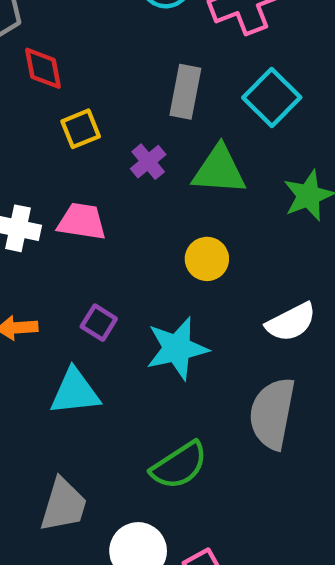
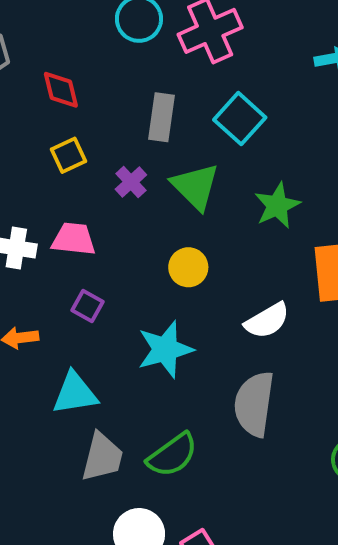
red diamond: (43, 68) -> (61, 90), moved
green triangle: (219, 170) -> (195, 186), turned 44
purple square: (99, 323) -> (87, 306), moved
gray trapezoid: (63, 505) -> (102, 457), moved

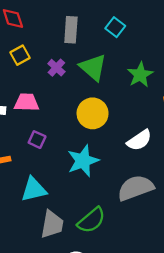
cyan square: (240, 119) -> (115, 27), size x0.7
yellow circle: (188, 267) -> (93, 113), size x1.4
gray semicircle: (254, 404) -> (136, 188), turned 66

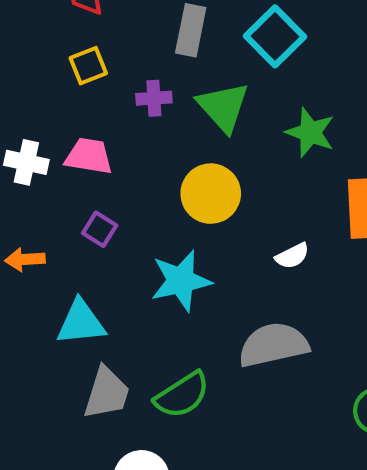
cyan square: (115, 27) -> (275, 36), size x1.5
purple cross: (56, 68) -> (154, 98), turned 36
green star: (140, 75) -> (310, 132), turned -30
white semicircle: (139, 140) -> (292, 256), size x0.7

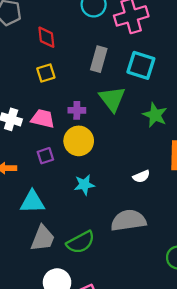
cyan square: (275, 36) -> (141, 65), turned -32
purple cross: (154, 98) -> (77, 110), moved
yellow circle: (211, 194) -> (79, 141), moved
purple square: (100, 229) -> (45, 156), turned 35
cyan star: (181, 281) -> (84, 185), size x0.7

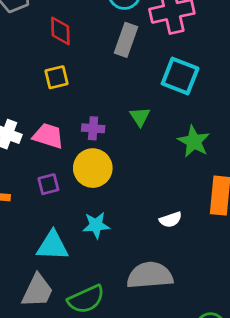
gray rectangle: (99, 59) -> (126, 40), moved
green triangle: (112, 99) -> (140, 117), size x0.6
cyan triangle: (32, 202) -> (53, 246), moved

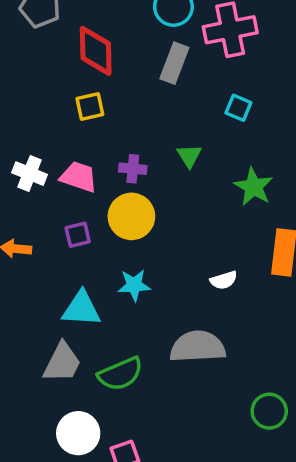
red diamond: (60, 31) -> (96, 51), size x1.4
cyan square: (180, 76) -> (238, 108), size x0.6

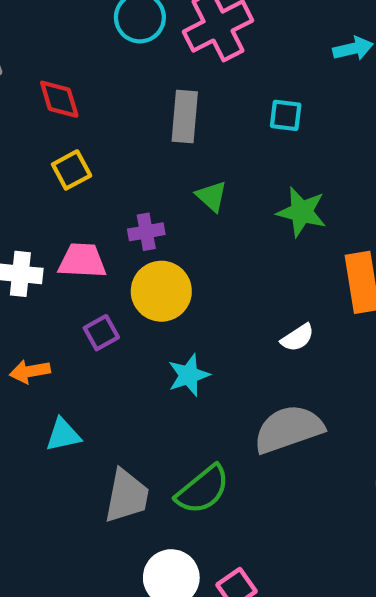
red diamond: (96, 51) -> (59, 99), size x0.7
gray rectangle: (174, 63) -> (185, 116), moved
cyan square: (238, 108) -> (286, 115), moved
cyan triangle: (81, 309) -> (63, 435), moved, size x0.7

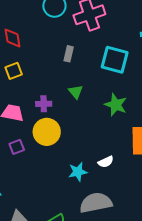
cyan square: (286, 115) -> (115, 60), size x1.8
gray rectangle: (185, 116) -> (69, 54), size x0.7
cyan star: (189, 375) -> (78, 172), moved

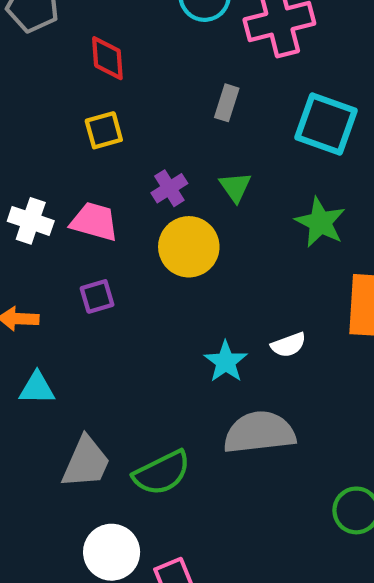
purple cross: (44, 104) -> (169, 188), moved, turned -35
yellow circle: (47, 132) -> (189, 247), moved
cyan star: (78, 172) -> (226, 362), turned -30

